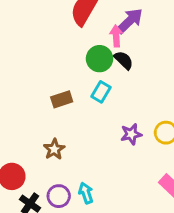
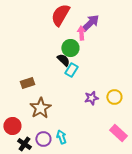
black semicircle: (124, 60) -> (63, 60), moved
brown rectangle: (62, 99) -> (27, 83), moved
brown star: (54, 149) -> (40, 108), size x1.5

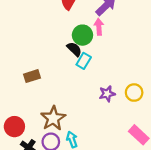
pink arrow: (81, 33) -> (99, 27), moved
brown star: (40, 108) -> (53, 118), moved

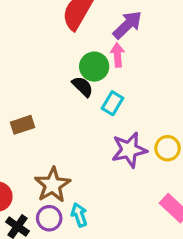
cyan rectangle: (84, 61) -> (113, 103), moved
purple star: (107, 94) -> (129, 150), size x1.5

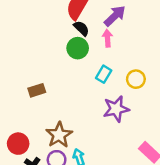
green circle: (94, 67) -> (78, 48), moved
black semicircle: (82, 87) -> (81, 28), moved
yellow circle: (168, 148) -> (136, 79), moved

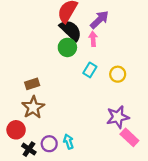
black semicircle: (81, 28) -> (71, 30), size x1.6
purple star: (116, 109) -> (118, 117), moved
brown star: (59, 135) -> (33, 107), moved

